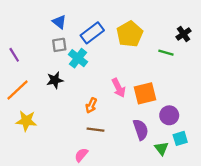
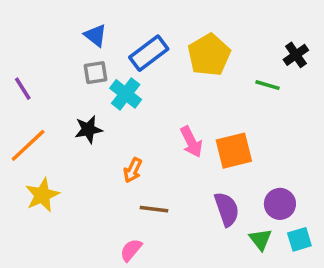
orange arrow: (91, 105) -> (133, 170), moved
purple circle: (169, 115) -> (280, 204), moved
yellow star: (26, 121) -> (42, 195), turned -30
cyan square: (180, 138) -> (299, 239), moved

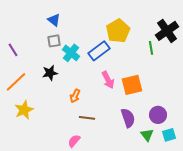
blue rectangle: (149, 53) -> (99, 51), moved
black cross: (296, 55) -> (167, 31), size x1.6
green line: (268, 85) -> (151, 48), turned 64

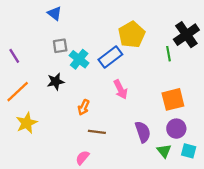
blue triangle: (54, 20) -> (54, 13), moved
orange square: (132, 85) -> (173, 99), moved
cyan square: (169, 135) -> (189, 151), turned 32

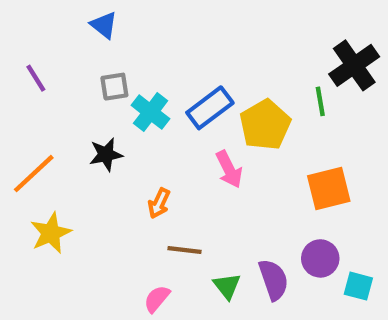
yellow pentagon: (132, 35) -> (265, 125), moved
purple line: (14, 56) -> (36, 78), moved
purple circle: (176, 129) -> (320, 258), moved
purple semicircle: (143, 132) -> (274, 280), moved
green triangle: (164, 151) -> (227, 286), moved

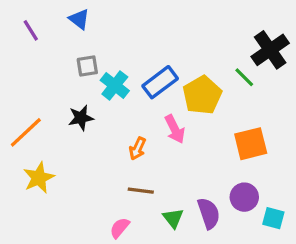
purple line: (36, 78) -> (31, 30), moved
green line: (320, 101) -> (244, 77), turned -35
orange arrow: (159, 203) -> (137, 149), moved

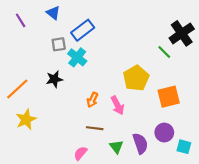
blue rectangle: (160, 82) -> (83, 30), moved
yellow pentagon: (202, 95) -> (136, 78), moved
pink arrow: (175, 129) -> (117, 105), moved

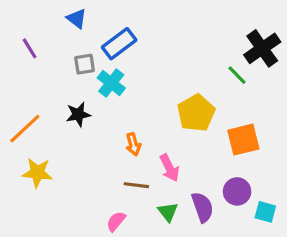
purple line: (21, 20) -> (30, 48), moved
orange arrow: (92, 100) -> (133, 144), turned -40
pink arrow: (117, 105) -> (169, 168), moved
yellow star: (26, 119) -> (37, 173), turned 30

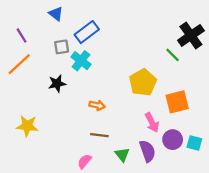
orange line: (25, 129) -> (19, 64), moved
orange arrow: (133, 144) -> (97, 105), turned -63
pink arrow: (169, 168) -> (152, 122), moved
cyan square: (265, 212) -> (194, 143), moved

